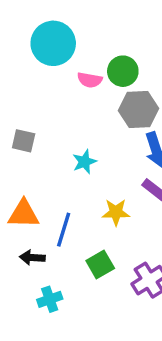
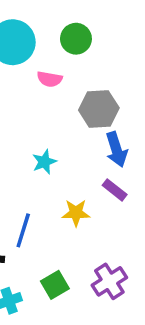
green circle: (123, 71) -> (76, 39), moved
green square: (100, 264) -> (55, 285), moved

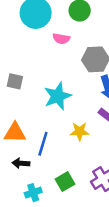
cyan star: (44, 162) -> (58, 96), size x1.6

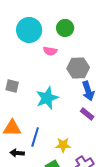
yellow star: (80, 131) -> (63, 145), moved

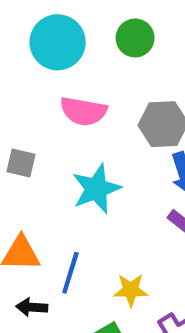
pink semicircle: (50, 51) -> (83, 111), moved, size x1.5

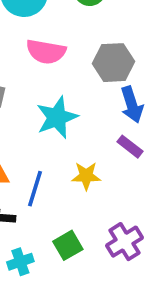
yellow star: (131, 290) -> (86, 176), moved

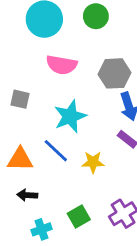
blue line: (35, 189) -> (56, 151), moved, turned -64

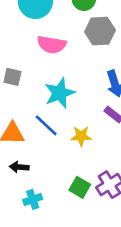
gray hexagon: (114, 73) -> (100, 31), moved
green square: (79, 217) -> (80, 187), moved, turned -30

